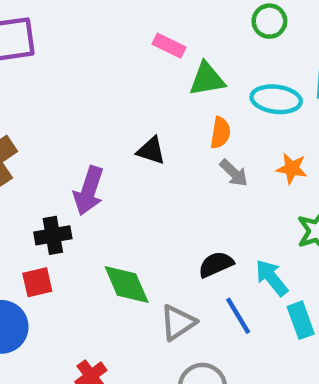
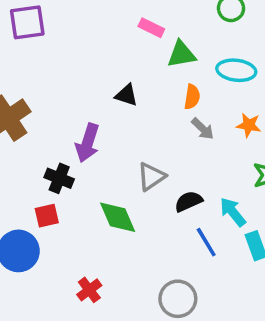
black triangle: (151, 151) -> (126, 95), moved
black cross: (53, 235) -> (59, 178), turned 32
gray triangle: (178, 322) -> (151, 177), moved

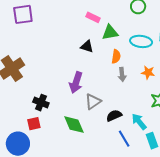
black triangle: (126, 95) -> (87, 46), moved
gray arrow: (203, 129) -> (122, 74), turned 40
purple arrow: (88, 143) -> (76, 83), moved

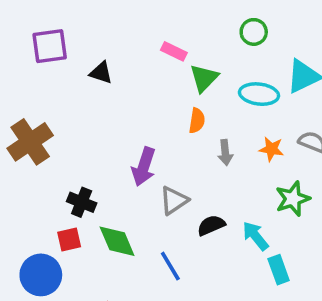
green triangle: (110, 32) -> (204, 78), turned -36
black triangle: (87, 46) -> (101, 73), moved
orange semicircle: (116, 56) -> (197, 121), moved
green diamond: (74, 125) -> (117, 241), moved
blue line: (124, 139) -> (170, 266), moved

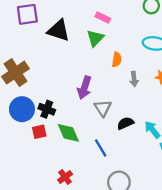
black triangle: (101, 73) -> (59, 31), size x1.6
green triangle: (204, 78) -> (95, 38), moved
gray triangle: (174, 200) -> (103, 108), turned -30
blue circle: (41, 275) -> (22, 109), moved

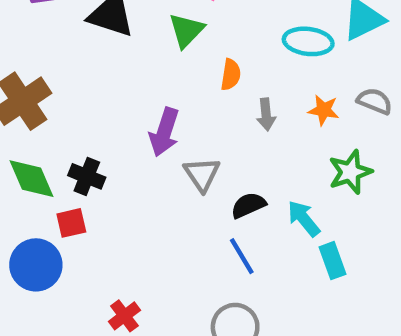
blue circle: (22, 109) -> (36, 265), moved
green diamond: (68, 133) -> (31, 179), moved
blue line: (101, 148) -> (242, 256), moved

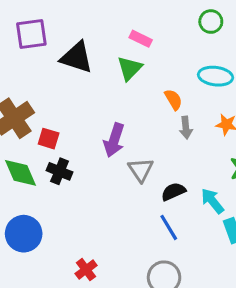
orange semicircle: (231, 75) -> (173, 100), moved, turned -40
red square: (71, 223) -> (49, 139), moved, turned 30

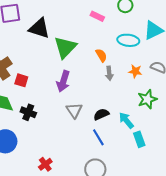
pink rectangle: (141, 39) -> (97, 16), moved
green triangle: (130, 68) -> (65, 47), moved, size x1.4
gray triangle: (141, 170) -> (74, 110), moved
black cross: (60, 171) -> (28, 112), moved

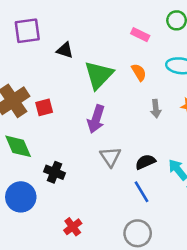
black triangle: (39, 28) -> (65, 50), size x0.6
orange semicircle: (101, 55) -> (139, 72), moved
red square: (21, 80) -> (44, 107), moved, turned -32
black cross: (28, 112) -> (55, 172), moved

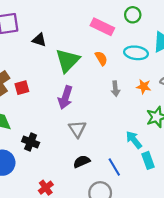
pink rectangle: (140, 35) -> (102, 27), size x1.5
black semicircle: (145, 162) -> (82, 162), moved
blue line: (141, 192) -> (114, 167), moved

